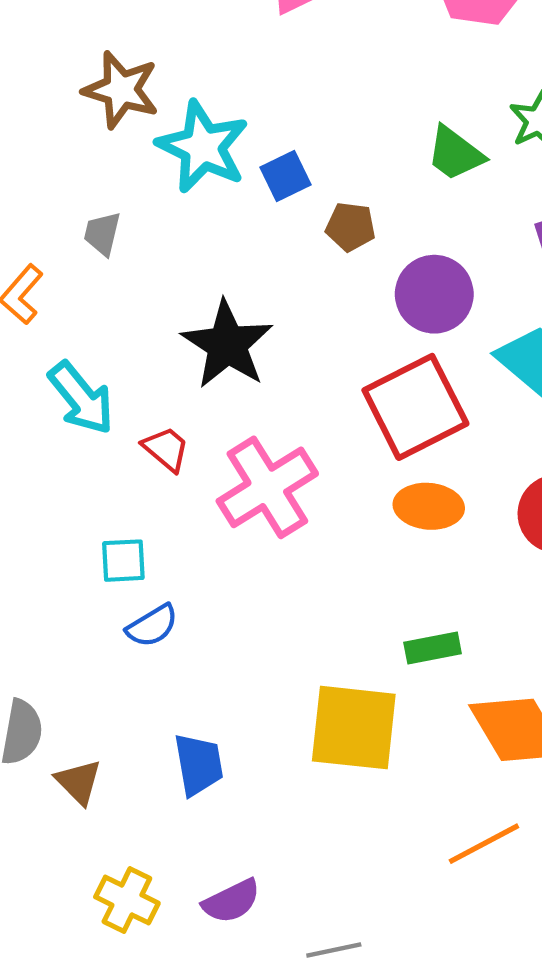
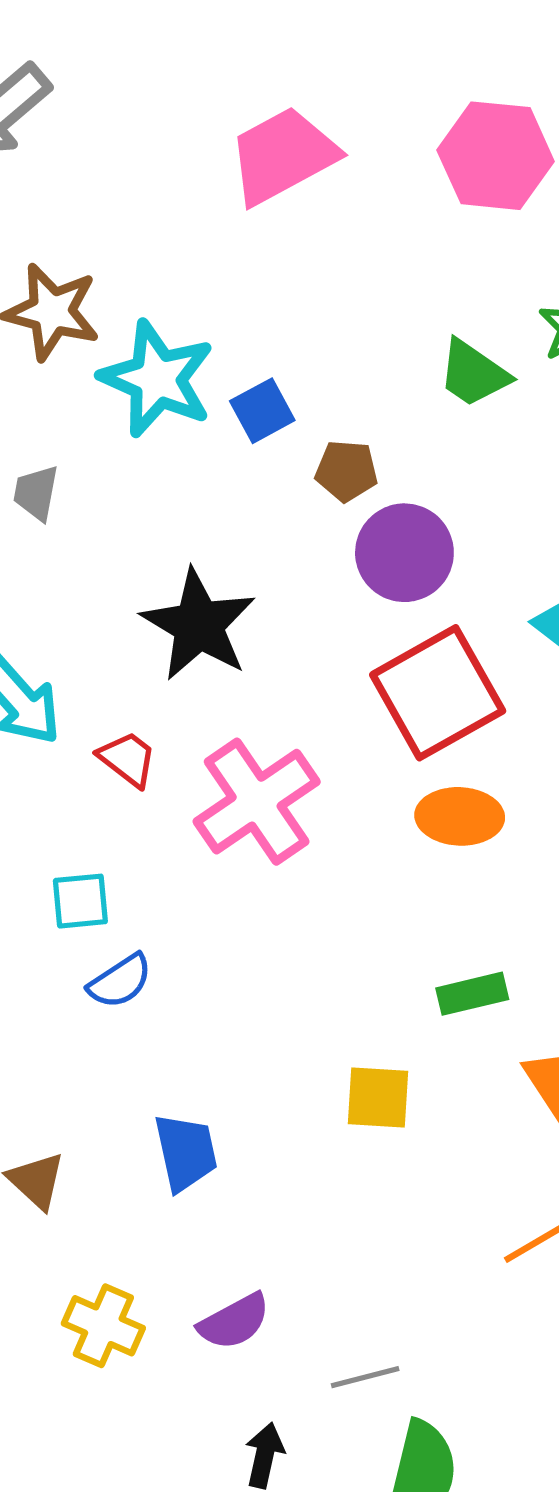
purple circle: (434, 294) -> (404, 553), moved
yellow square: (354, 728) -> (378, 1098), size x0.6

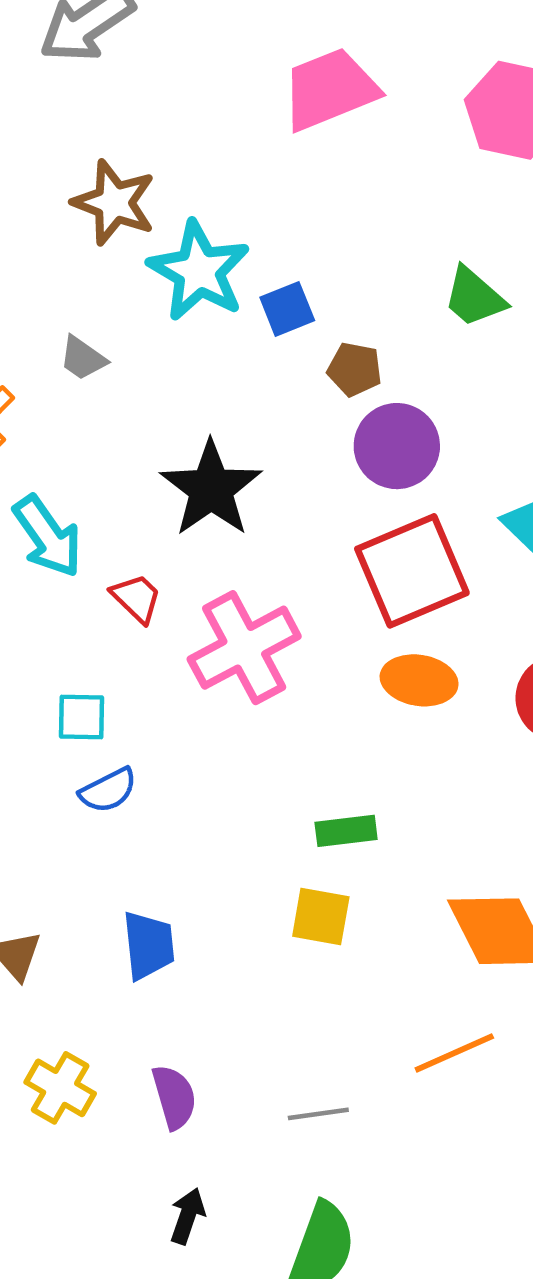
gray trapezoid: (36, 493) -> (83, 358), turned -72
green rectangle: (472, 994) -> (346, 831), moved
purple semicircle: (234, 1322) -> (174, 1097), turned -84
gray line: (365, 1377) -> (318, 1114), moved

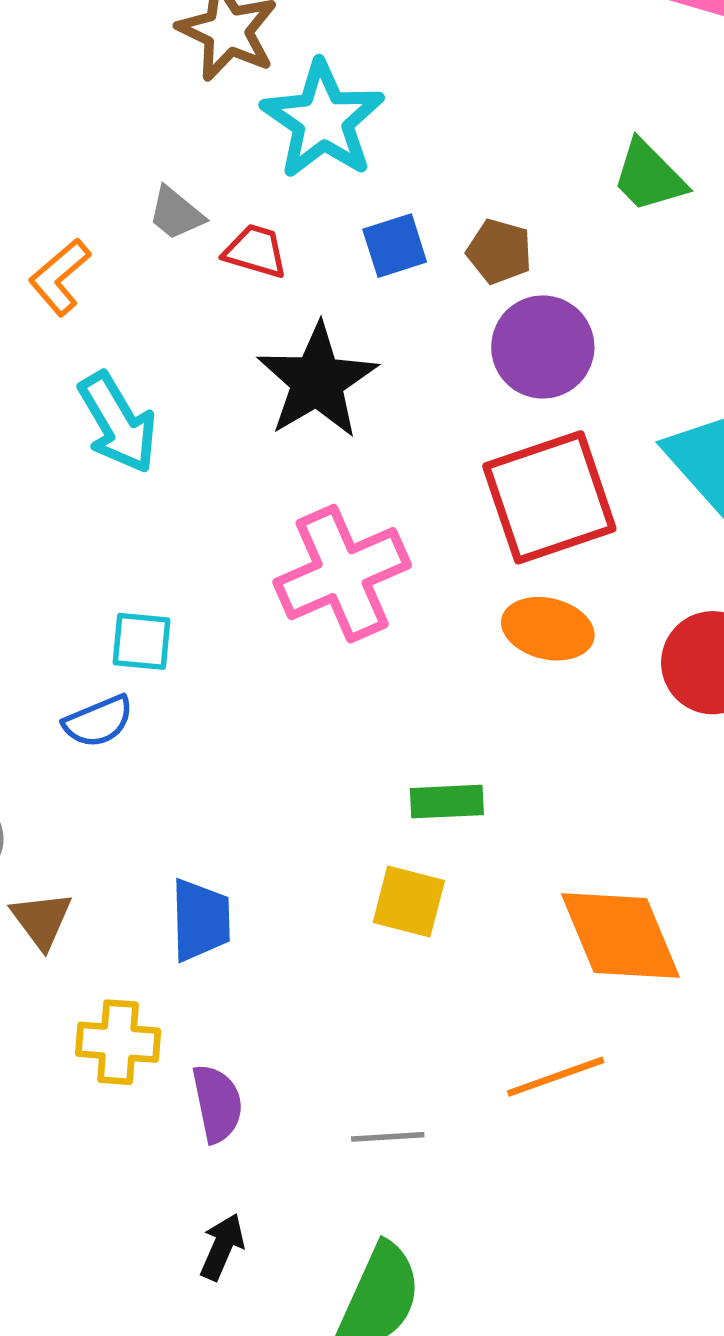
blue square: (287, 309) -> (395, 246), moved
red trapezoid: (136, 598) -> (255, 251), moved, turned -32
blue semicircle: (108, 790) -> (98, 721), moved
yellow cross: (60, 1088) -> (118, 1042), moved, turned -30

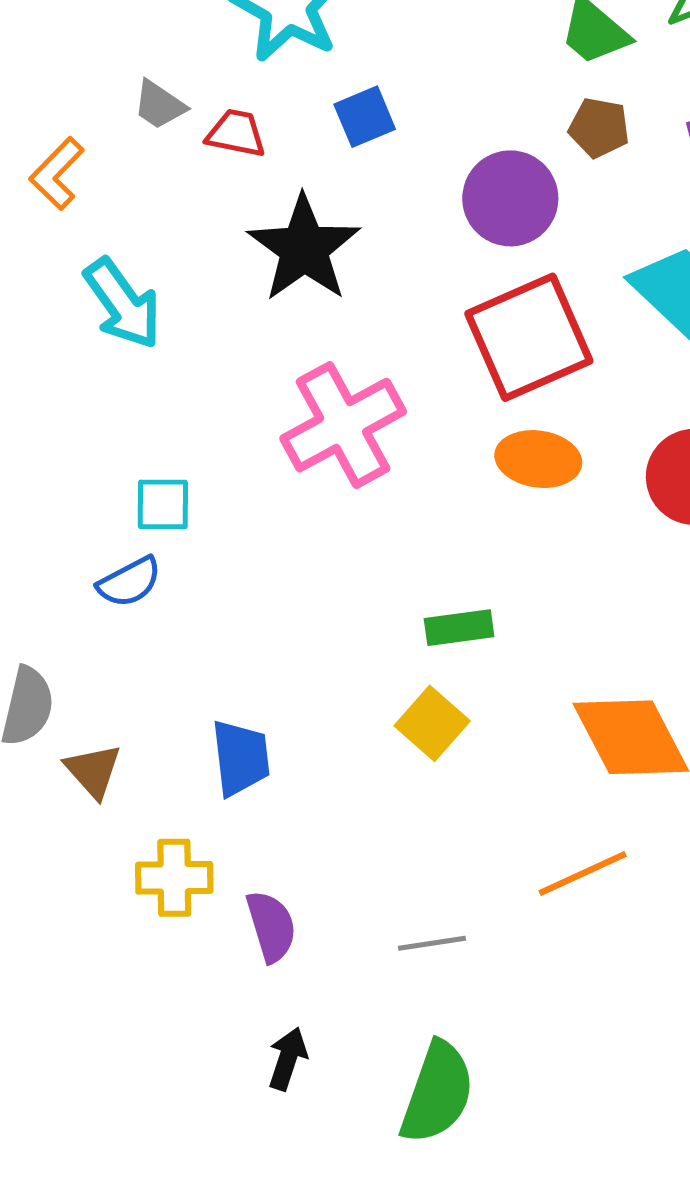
brown pentagon: (499, 251) -> (599, 128), moved
yellow square: (409, 902) -> (432, 723), turned 32

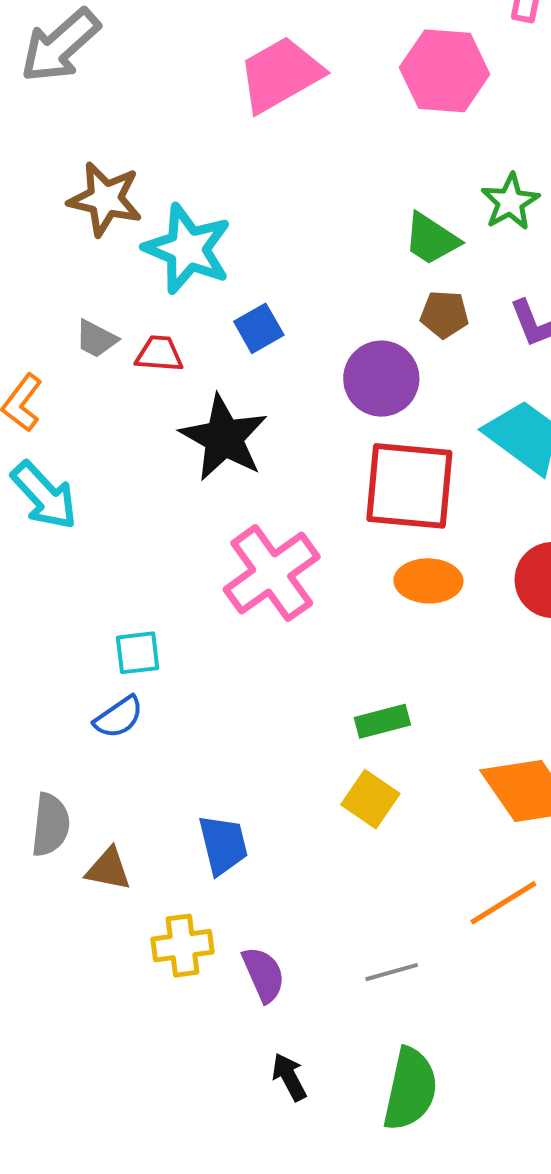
cyan arrow: (123, 304) -> (44, 496), moved
red square: (529, 337) -> (409, 486), turned 36
brown triangle: (93, 771) -> (108, 869), turned -30
black arrow: (288, 1059) -> (289, 1077), turned -39

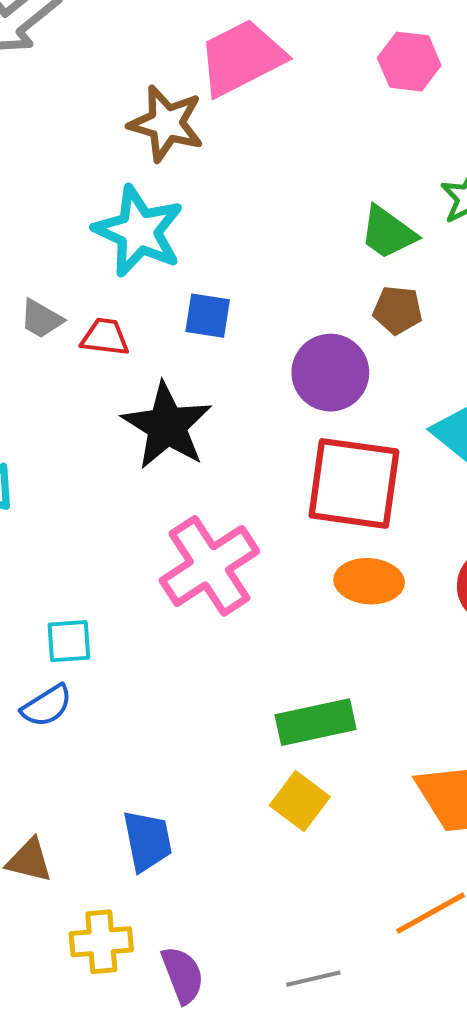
pink hexagon: (445, 71) -> (409, 62), size x0.7
brown star: (105, 199) -> (166, 123), moved
blue square: (259, 328) -> (208, 316), turned 36
green rectangle: (382, 721) -> (316, 722), size x1.4

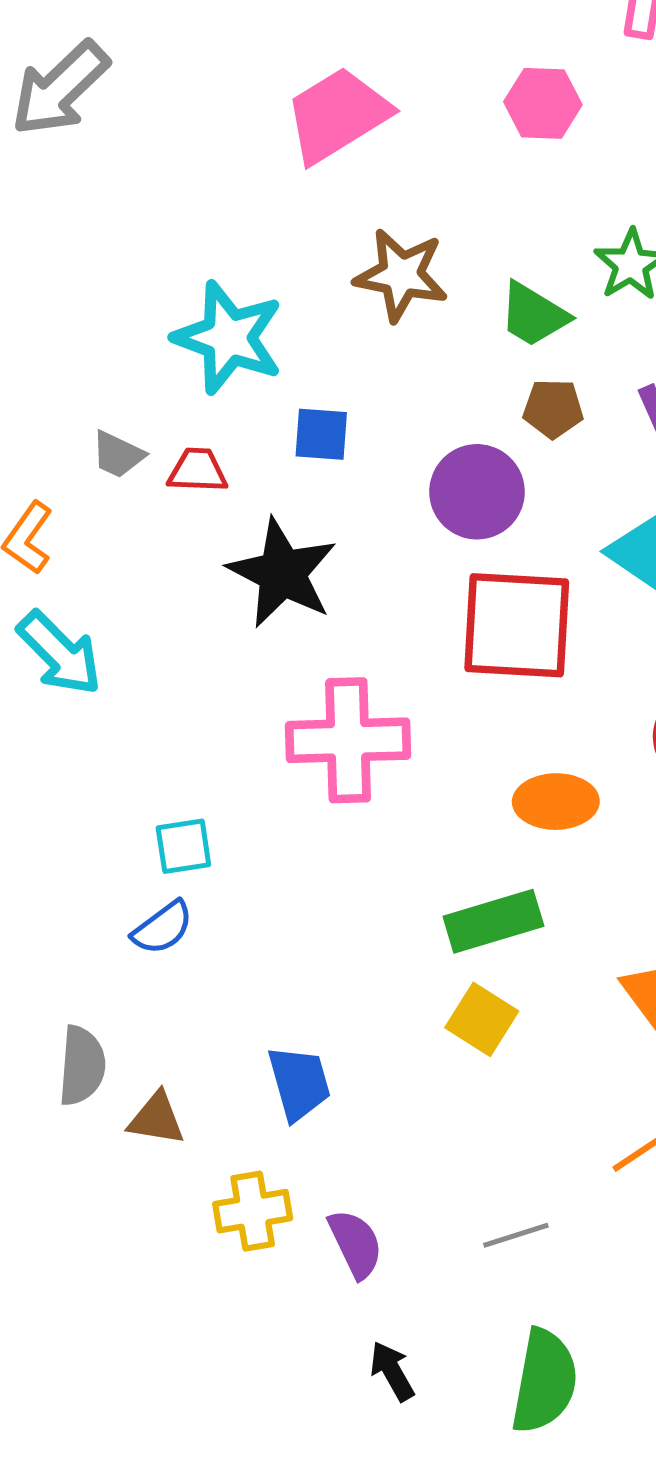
brown star: (166, 123) -> (401, 275), moved
pink cross: (209, 566) -> (348, 740), turned 36
orange ellipse: (369, 581) -> (556, 802), moved

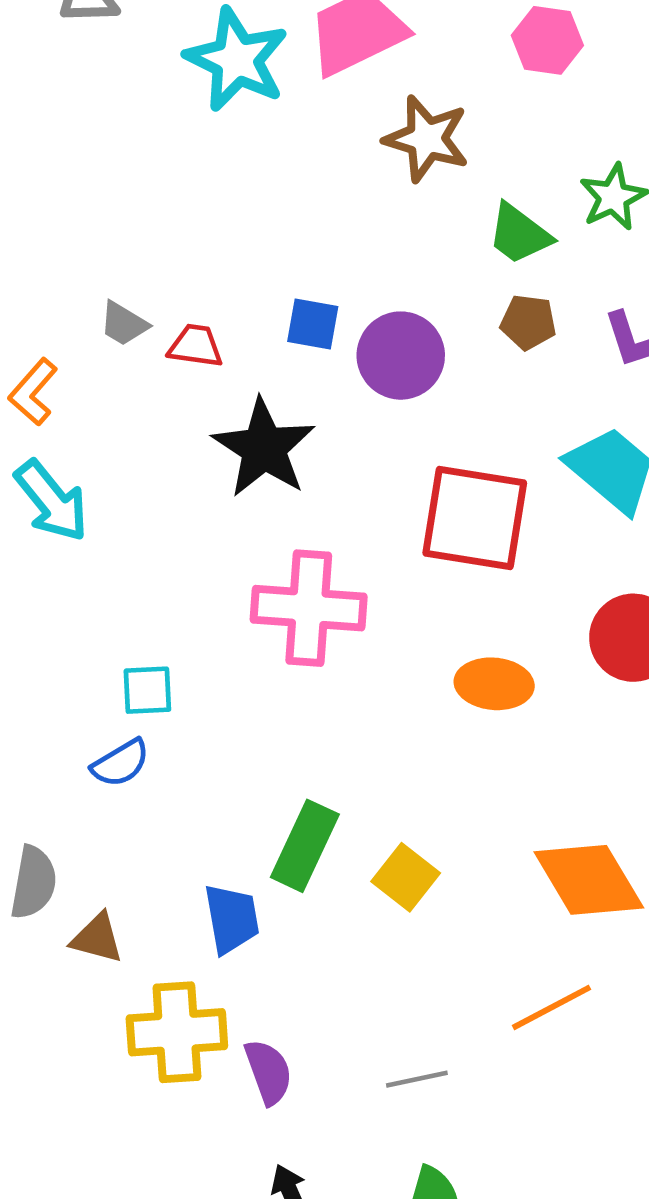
brown star: (401, 275) -> (427, 139), moved
cyan star: (228, 338) -> (237, 60), moved
purple circle: (477, 492) -> (401, 356), moved
green rectangle: (493, 921) -> (305, 846), moved, turned -54
yellow cross: (253, 1211) -> (177, 1032), size x1.4

